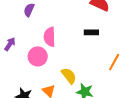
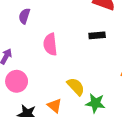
pink circle: (38, 56) -> (17, 81), moved

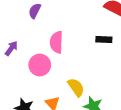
pink circle: (17, 81) -> (40, 65), moved

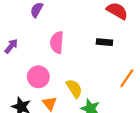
pink circle: (40, 65) -> (38, 77), moved

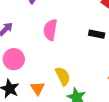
pink circle: (38, 77) -> (14, 59), moved

